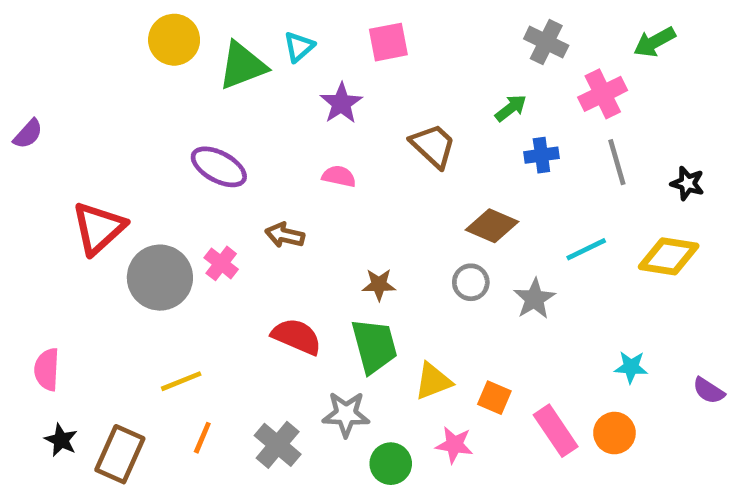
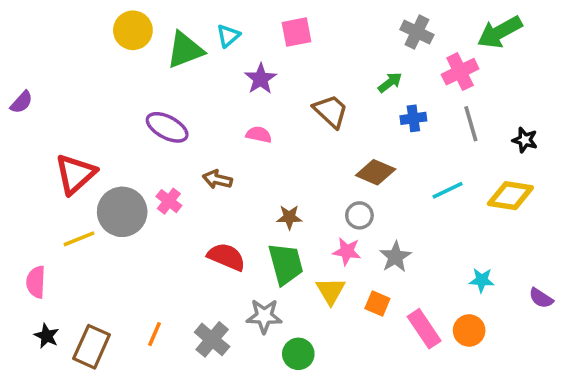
green arrow: (655, 42) -> (500, 32), size x1.4
gray star: (534, 299) -> (395, 257), moved
yellow line: (181, 381) -> (79, 239), moved
yellow triangle: (433, 381) -> (331, 291), turned -40
pink star: (454, 445) -> (347, 251), moved

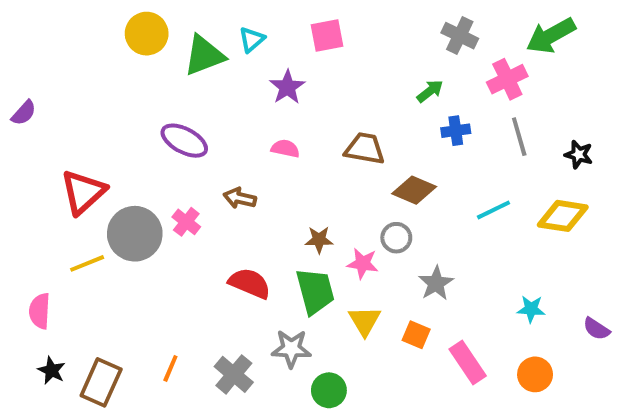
brown trapezoid: (331, 111) -> (365, 149), moved, turned -33
pink star: (347, 251) -> (363, 263), moved
orange circle: (469, 330) -> (535, 374), moved

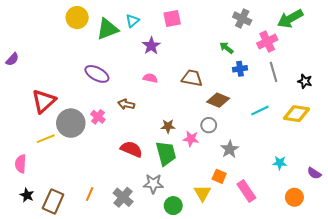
green arrow: (430, 91) -> (226, 48), turned -104
yellow triangle: (365, 321) -> (202, 193), moved
orange circle: (535, 374) -> (294, 197), moved

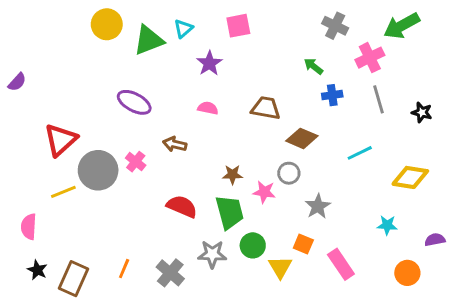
yellow diamond: (296, 114) -> (410, 177), moved
purple semicircle: (314, 173) -> (435, 240), turned 136
green circle: (173, 206) -> (253, 245), moved

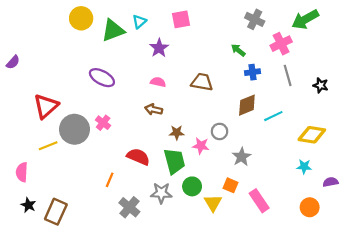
brown diamond: (302, 138) -> (247, 105), moved, turned -45
brown arrow: (175, 144) -> (154, 109), moved
cyan star: (387, 225) -> (304, 167), moved
orange line: (124, 269) -> (110, 180), moved

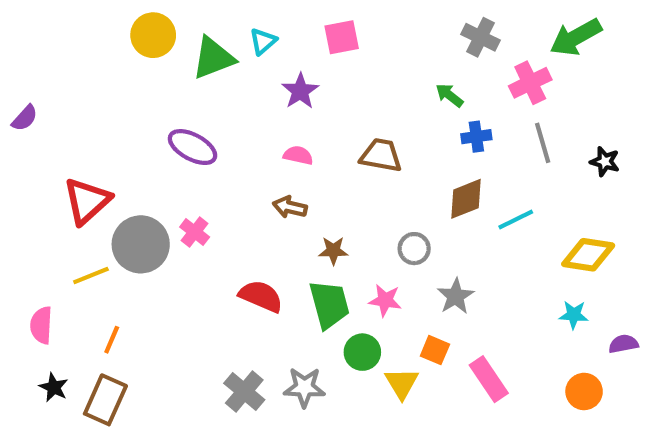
pink star: (201, 146) -> (385, 300), moved
orange line: (110, 180) -> (112, 340), moved
gray star: (161, 193) -> (304, 387), moved

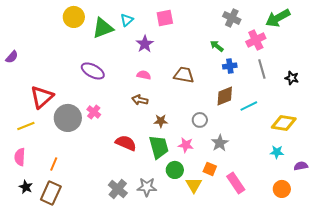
yellow line: (91, 275) -> (26, 126), moved

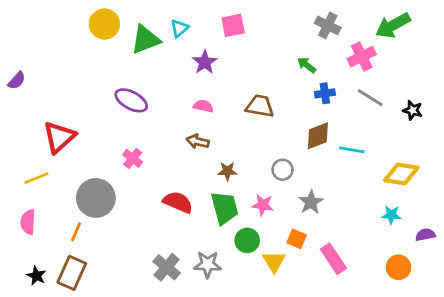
gray line: (262, 69) -> (370, 98), turned -42
cyan line: (249, 106) -> (352, 150), turned 36
gray circle: (68, 118) -> (96, 198), moved
black star: (26, 187) -> (36, 276), moved

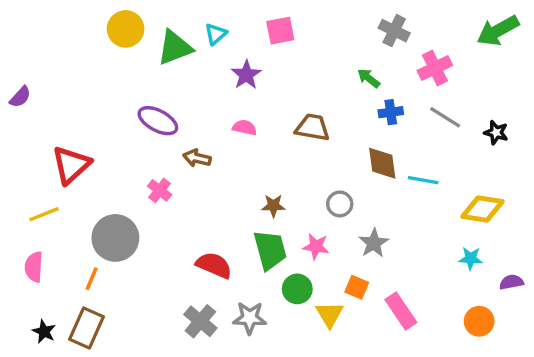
green arrow: (393, 25) -> (498, 31), moved
brown diamond: (318, 136) -> (382, 163), turned -76
brown arrow: (198, 141) -> (197, 158), moved
red semicircle: (178, 202) -> (214, 265), moved

